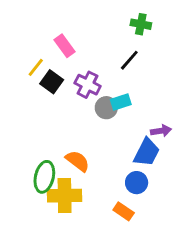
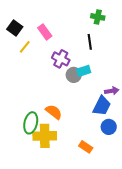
black line: (129, 60) -> (90, 42), turned -49
black square: (52, 82) -> (15, 28), moved
blue circle: (137, 183) -> (109, 127), moved

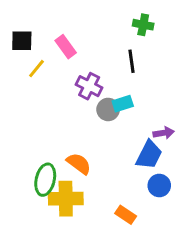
black square: (15, 28) -> (22, 41), turned -35

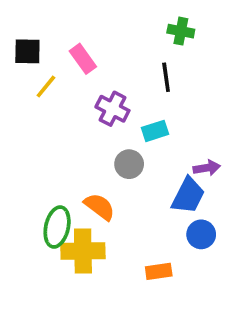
gray circle: (108, 109) -> (129, 164), moved
orange rectangle: (126, 215) -> (159, 271), turned -42

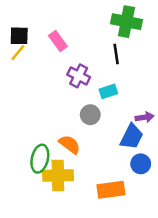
green cross: (181, 31) -> (126, 22), size x1.6
yellow line: (46, 87) -> (18, 53), moved
orange rectangle: (159, 271) -> (111, 190), size x1.5

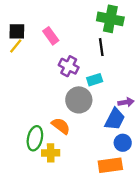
gray circle: (90, 115) -> (79, 100), size x1.5
yellow cross: (58, 175) -> (51, 153), size x0.7
orange rectangle: (111, 190) -> (110, 165), moved

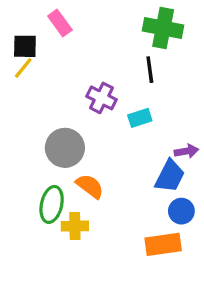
pink rectangle: (51, 36) -> (60, 23), moved
gray circle: (79, 100) -> (65, 148), moved

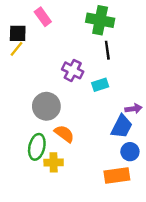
green cross: (163, 28) -> (100, 20), moved

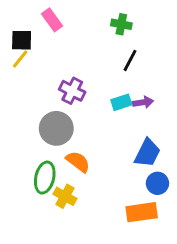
green cross: (100, 20) -> (121, 24), size x0.6
black line: (107, 50) -> (130, 60), turned 36
purple cross: (73, 70) -> (72, 91), moved
purple arrow: (134, 109) -> (143, 102), moved
yellow cross: (54, 162) -> (65, 196), turned 30

